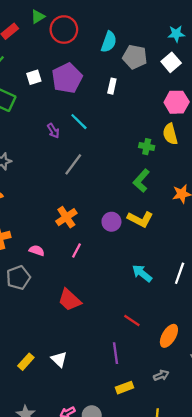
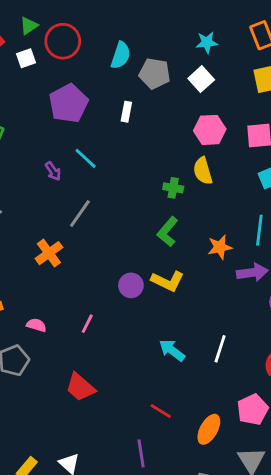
white square: (34, 77) -> (26, 58), moved
orange cross: (66, 217) -> (49, 253), moved

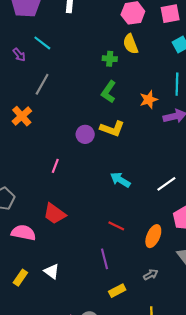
pink semicircle: (36, 325) -> (23, 233), moved, size x1.6
white line: (220, 349) -> (166, 184), moved, turned 42

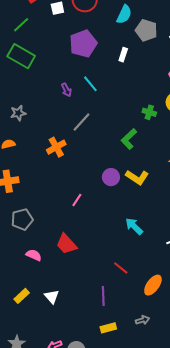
green L-shape: (109, 92) -> (129, 139), moved
pink semicircle: (23, 233) -> (34, 255), size x0.7

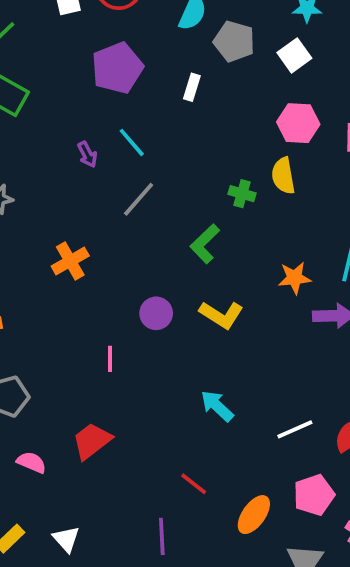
gray line: (82, 122) -> (139, 199), moved
purple circle: (111, 177) -> (156, 313), moved
pink line: (77, 200) -> (110, 359), turned -32
red trapezoid: (66, 244) -> (92, 441), turned 95

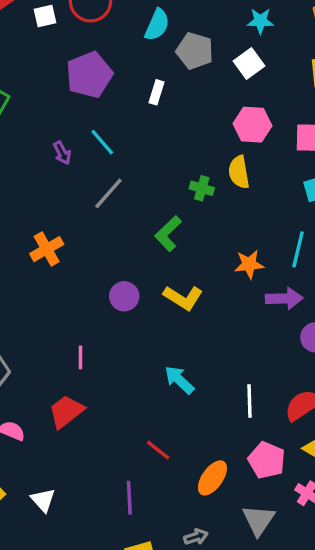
pink line: (110, 359) -> (80, 357), moved
white line: (295, 429) -> (249, 401), turned -68
pink pentagon: (314, 495) -> (267, 460), turned -30

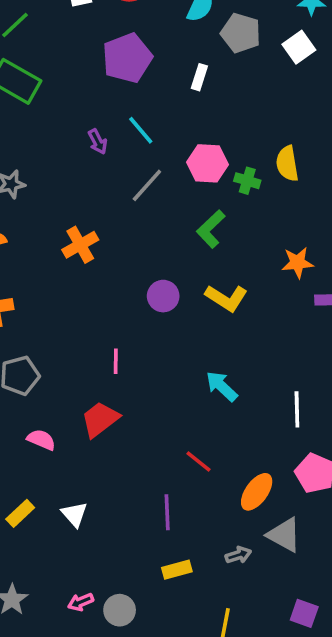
pink hexagon: (253, 125) -> (208, 163), moved
gray triangle: (258, 520) -> (284, 535), moved, turned -36

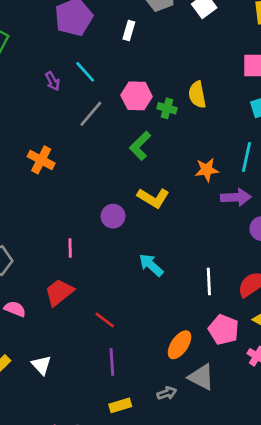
orange cross: (80, 245) -> (41, 160), turned -32
purple circle: (163, 296) -> (113, 216), moved
red line: (198, 462) -> (105, 320), moved

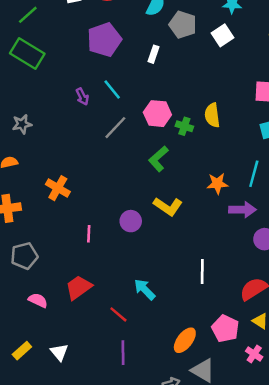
orange cross: (41, 160) -> (58, 188), moved
pink line: (70, 248) -> (89, 234), moved
cyan arrow: (151, 265) -> (145, 289), moved
white line: (209, 281) -> (202, 271), moved

